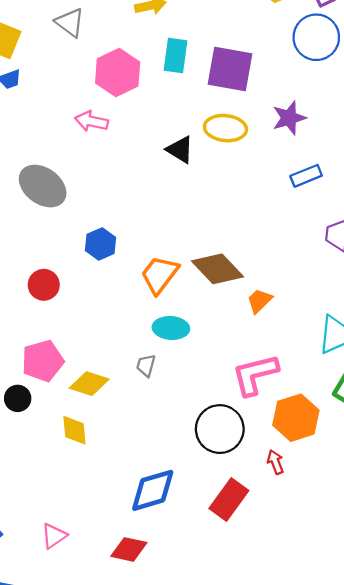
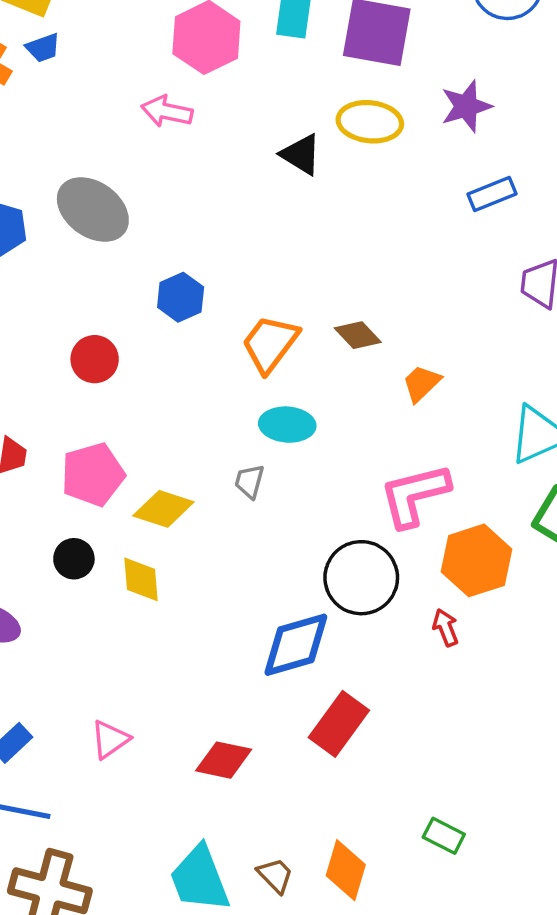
brown diamond: (217, 269) -> (358, 335), size x0.6
black circle: (18, 398) -> (74, 559), moved
blue diamond: (153, 490) -> (296, 645), moved
red rectangle: (229, 499) -> (339, 724), moved

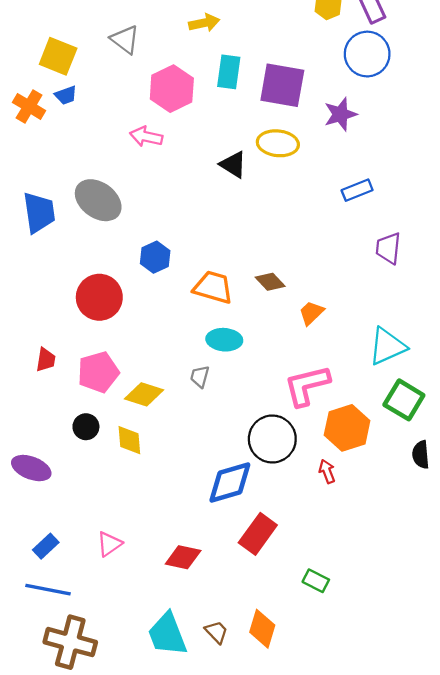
purple star: (466, 106) -> (340, 114), moved
orange trapezoid: (270, 344) -> (213, 287), turned 69
red circle: (95, 359) -> (99, 297), size x1.5
green rectangle: (444, 836) -> (316, 581), moved

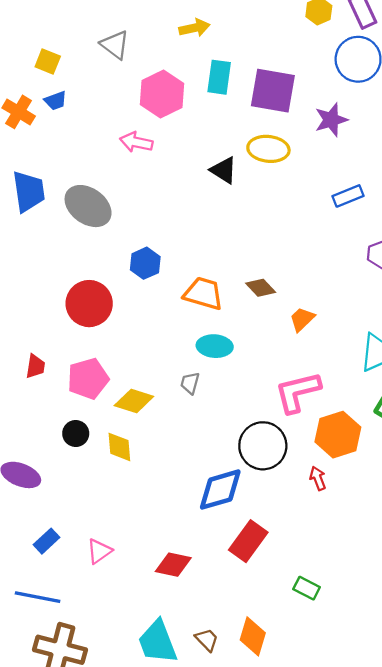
yellow square: (58, 56) -> (48, 61), size x0.7
blue trapezoid: (39, 212) -> (29, 191), moved
blue rectangle: (46, 546) -> (47, 541), moved

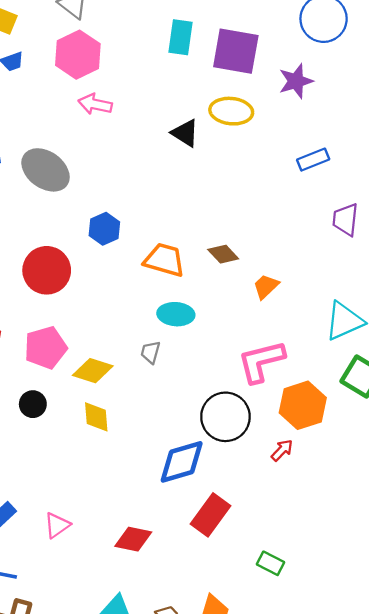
pink hexagon: (162, 94) -> (78, 55), moved
yellow diamond: (119, 447) -> (96, 417), moved
red arrow: (318, 478) -> (282, 450), turned 65

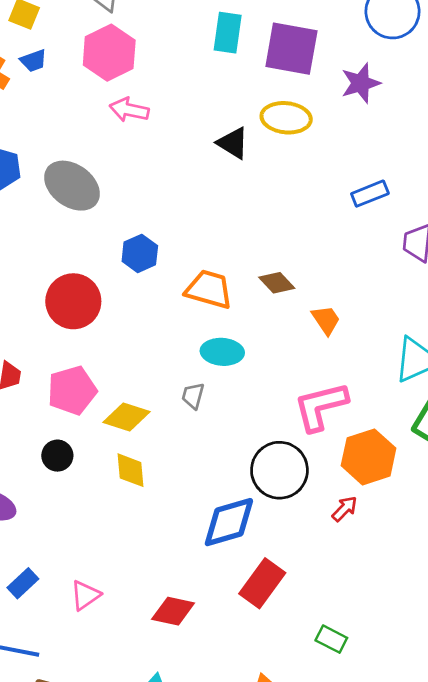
blue rectangle: (313, 160) -> (370, 194), moved
orange trapezoid: (266, 286) -> (326, 320), turned 100

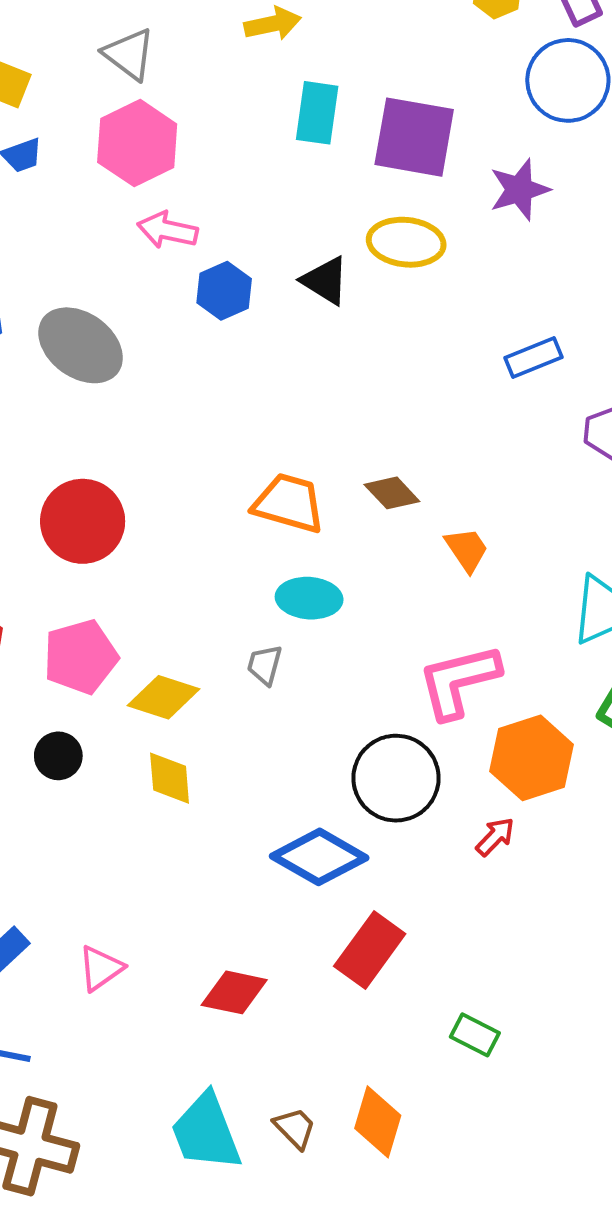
blue hexagon: (140, 253) -> (224, 291), moved
blue diamond: (229, 522) -> (319, 857), turned 46

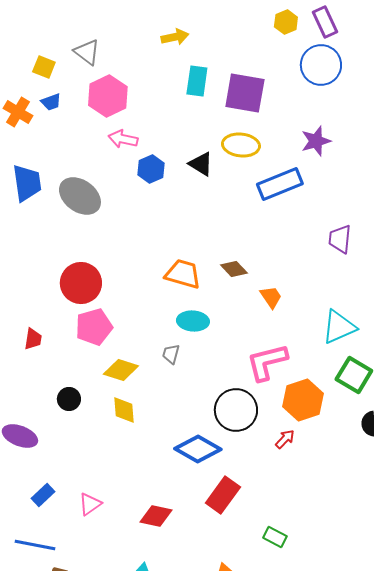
gray triangle: (129, 54) -> (87, 52), moved
purple star: (519, 190) -> (316, 141), moved
blue rectangle: (534, 357) -> (280, 184), moved, size x1.6
pink pentagon: (81, 657) -> (94, 327), moved

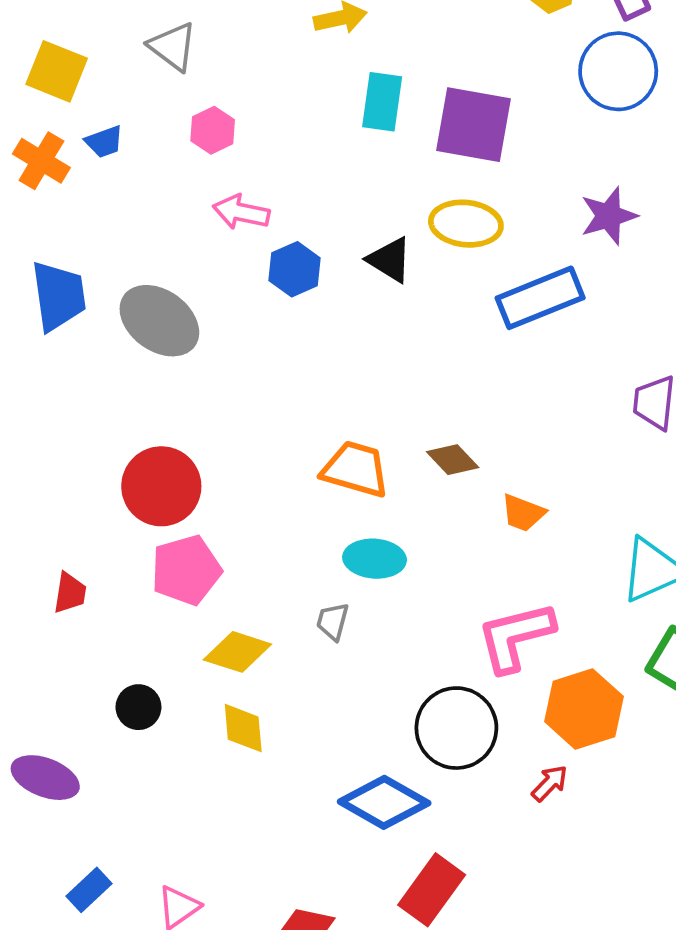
yellow square: (44, 67) -> (57, 71), moved, size x1.4
pink hexagon: (108, 96) -> (213, 130), size x0.6
orange trapezoid: (271, 297) -> (523, 513), turned 145

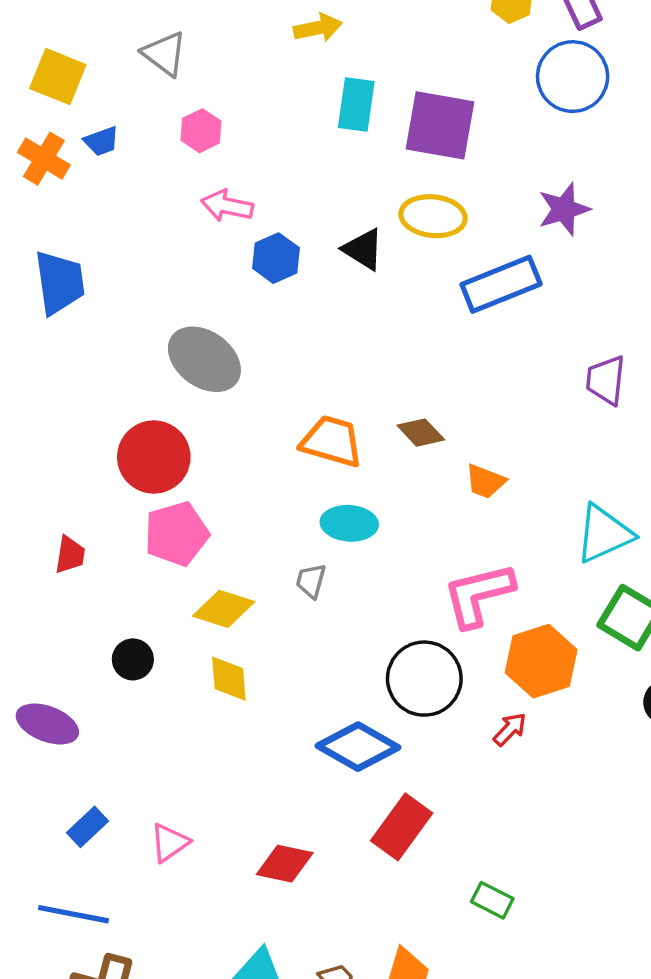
gray ellipse: (159, 321) -> (204, 359), moved

